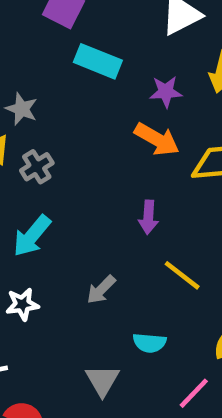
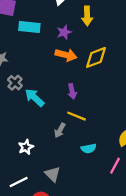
cyan arrow: (32, 236) -> (35, 98), moved, turned 108
yellow line: (182, 275) -> (77, 116), moved
gray triangle: (102, 381) -> (53, 174), moved

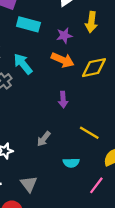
cyan arrow: (35, 98) -> (23, 64), moved
yellow line: (77, 116) -> (89, 133), moved

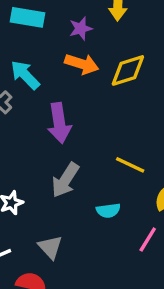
purple arrow: (63, 100) -> (59, 123), moved, size x1.6
gray arrow: (44, 139) -> (65, 180), size x1.5

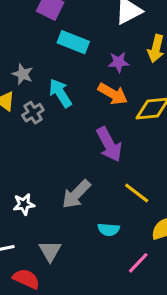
purple arrow: (59, 123) -> (109, 144), moved, turned -32

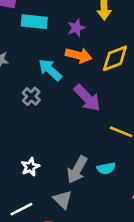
cyan arrow: (60, 93) -> (50, 70), moved
gray cross: (33, 113) -> (31, 96), moved
gray arrow: (76, 194) -> (77, 170), moved

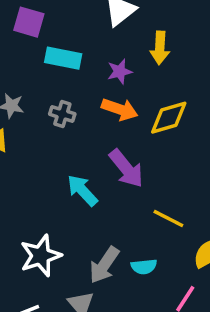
cyan arrow: (50, 70) -> (82, 190), moved
gray cross: (31, 96) -> (62, 114), moved, turned -30
white star: (30, 167) -> (41, 256), size x1.6

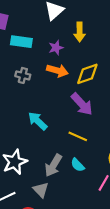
purple arrow: (126, 168) -> (82, 104), moved
yellow line: (168, 219) -> (78, 136), moved
cyan semicircle: (144, 267) -> (78, 165), turned 56

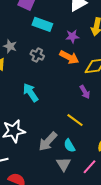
purple arrow: (82, 104) -> (85, 92), size x0.6
cyan arrow: (38, 121) -> (31, 93), moved
gray triangle: (41, 190) -> (64, 164), moved

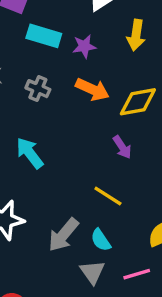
purple star: (72, 36) -> (84, 46), moved
pink line: (89, 167) -> (137, 274), turned 35

